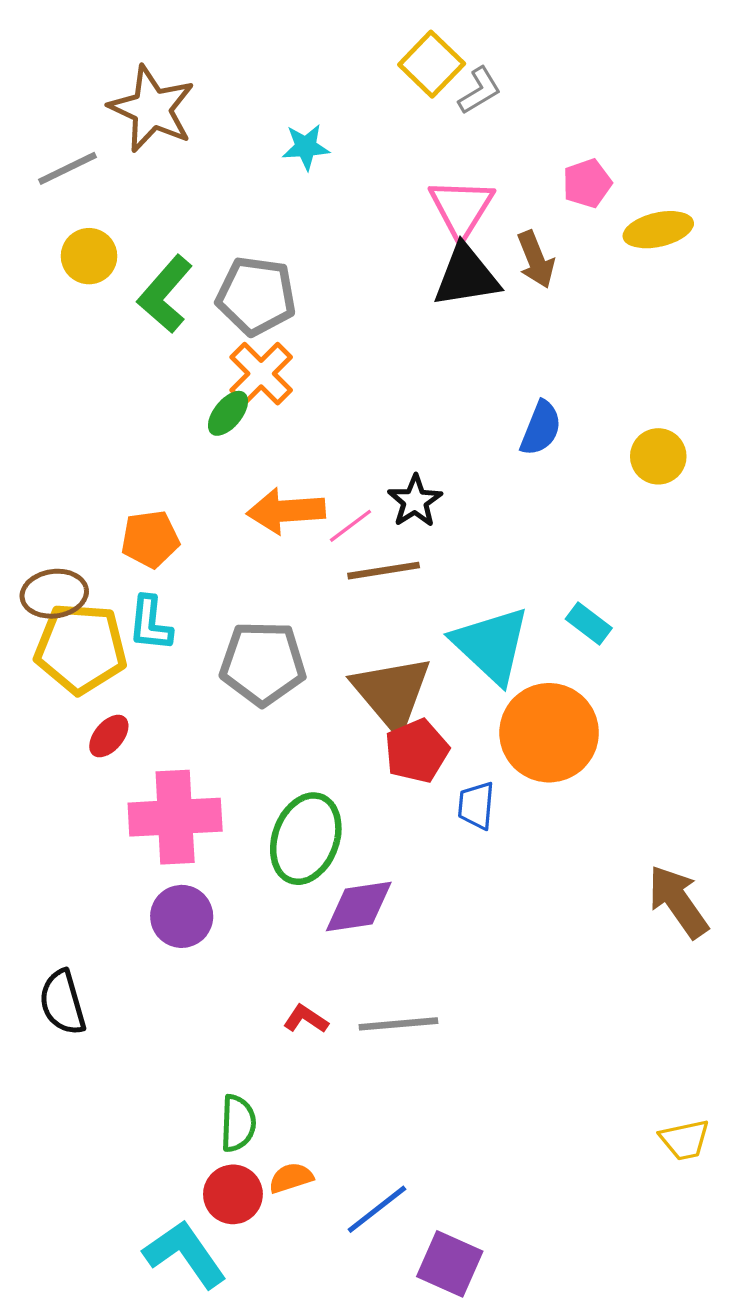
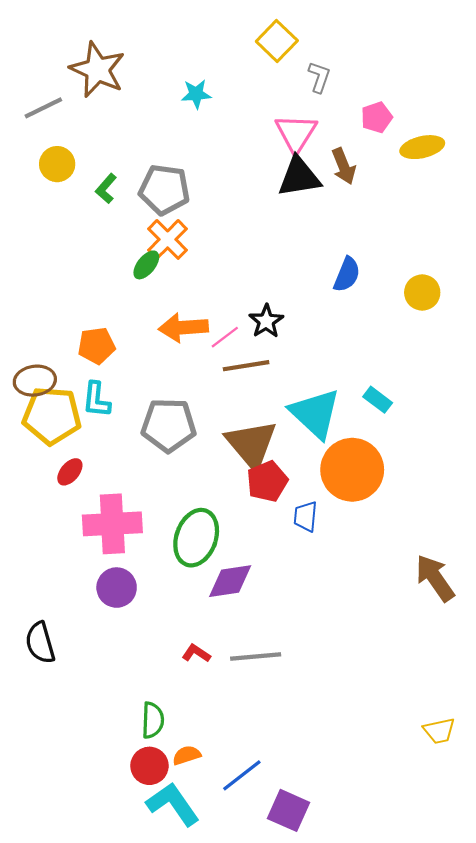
gray L-shape: (480, 91) -> (319, 77), moved, turned -40
green L-shape: (165, 294) -> (106, 188), size x0.6
cyan L-shape: (185, 1254) -> (173, 804), moved

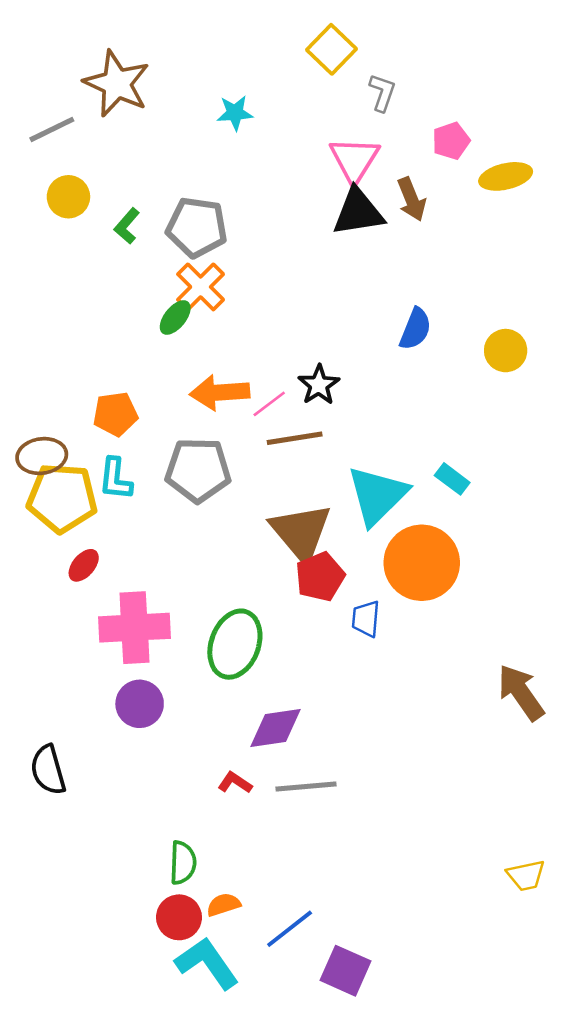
cyan triangle: (315, 413) -> (377, 495), turned 32
gray pentagon: (169, 425) -> (198, 470), moved
purple diamond: (230, 581) -> (276, 728), moved

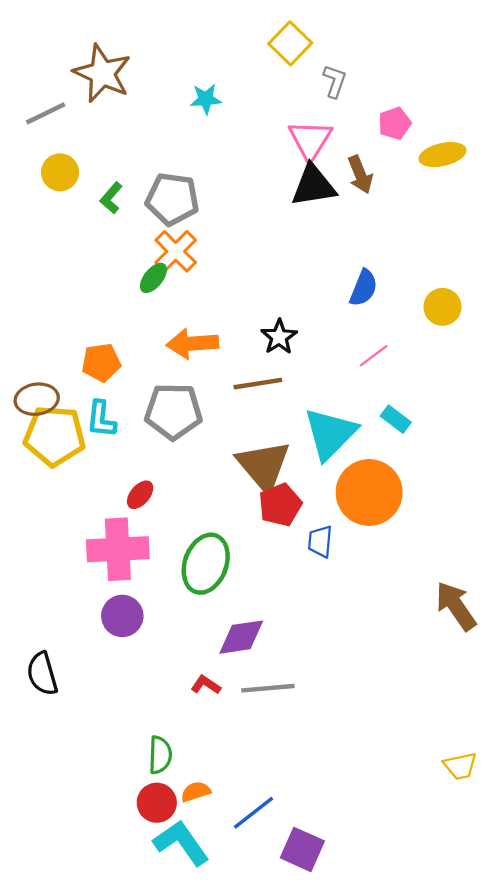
pink line: (269, 404) -> (374, 356), moved
red ellipse: (84, 565) -> (140, 495), moved

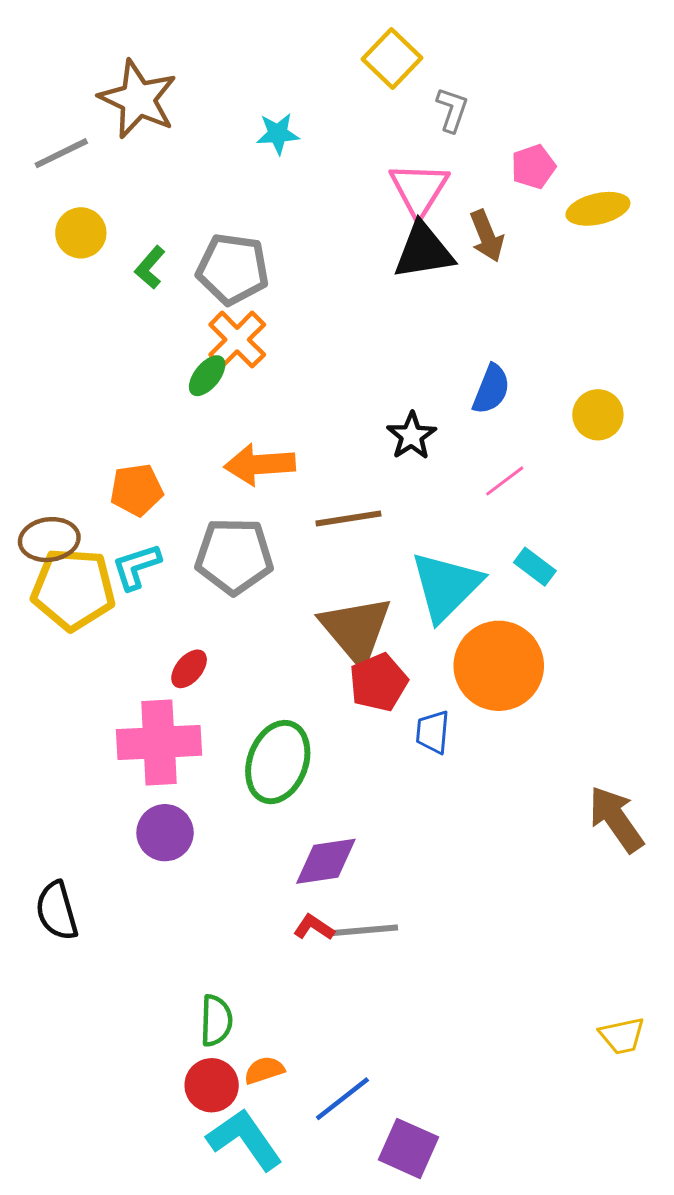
black star: (279, 337) -> (412, 436), moved
cyan L-shape: (101, 419) -> (136, 567), turned 66
red L-shape: (206, 685) -> (314, 927), moved

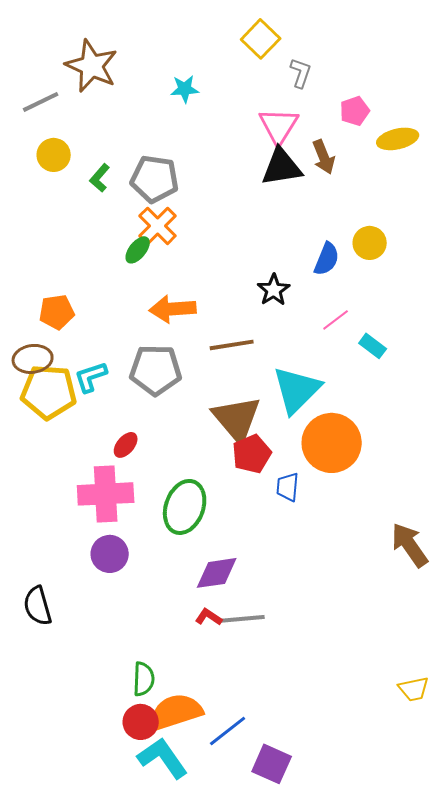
yellow circle: (598, 415) -> (370, 243), moved
orange pentagon: (136, 490) -> (57, 312), moved
cyan rectangle: (535, 567) -> (373, 346), moved
orange semicircle: (264, 1070) -> (176, 712), size x2.0

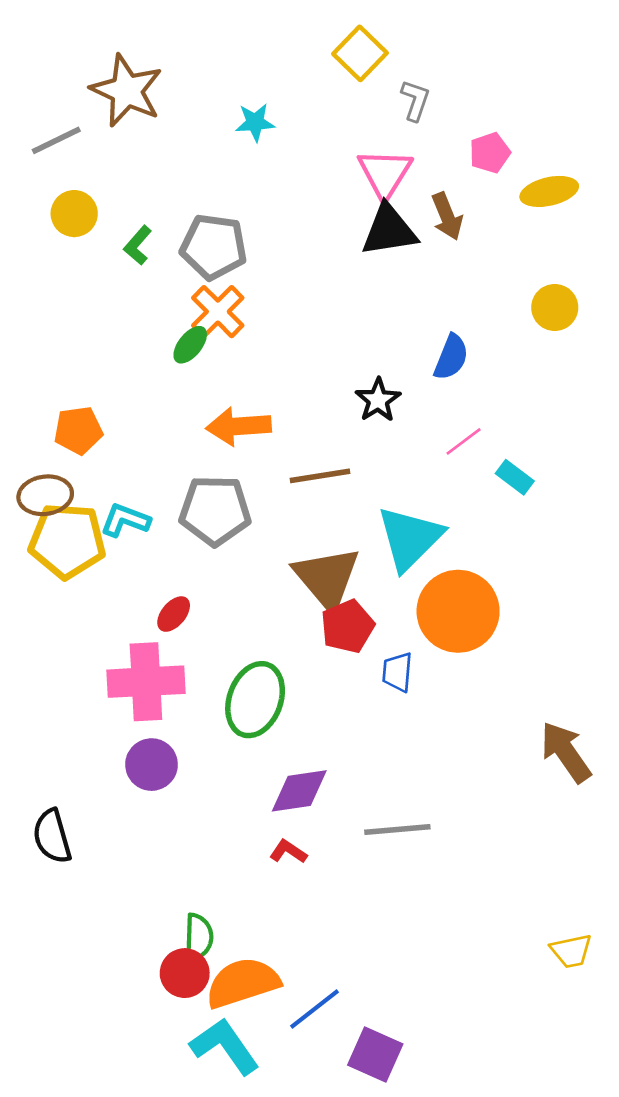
yellow circle: (370, 243) -> (555, 307), moved
cyan L-shape: (91, 377) -> (125, 520), turned 39
gray line: (241, 619) -> (397, 829), moved
red circle: (141, 722) -> (185, 973), moved

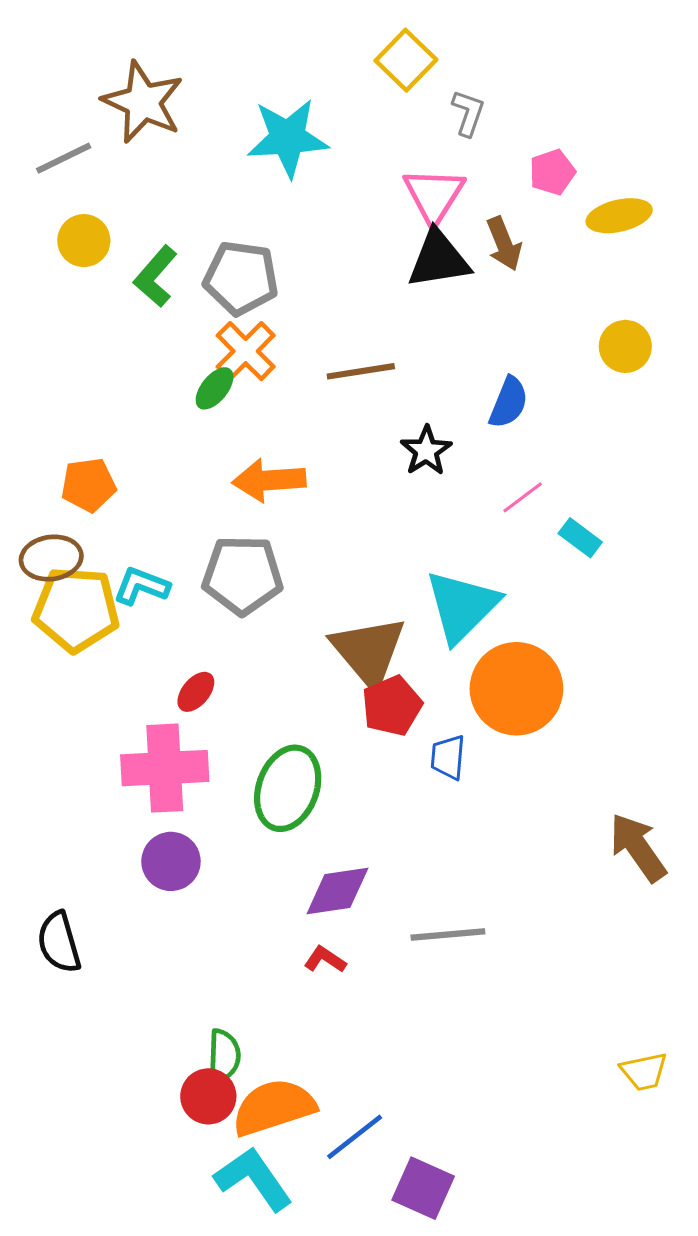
cyan star: (255, 122) -> (288, 138), size x1.8
green L-shape: (138, 245) -> (155, 276), size x1.4
brown line: (320, 476) -> (361, 371), moved

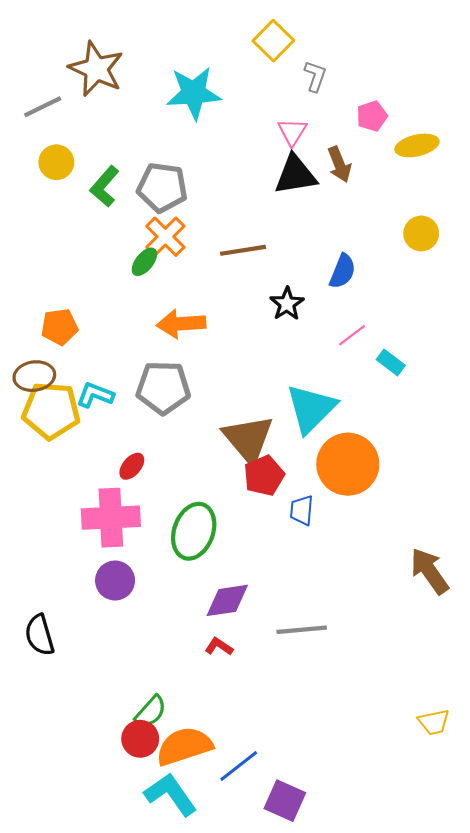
pink triangle: (434, 195) -> (292, 132), size x0.7
green semicircle: (224, 1056) -> (151, 712), turned 40

